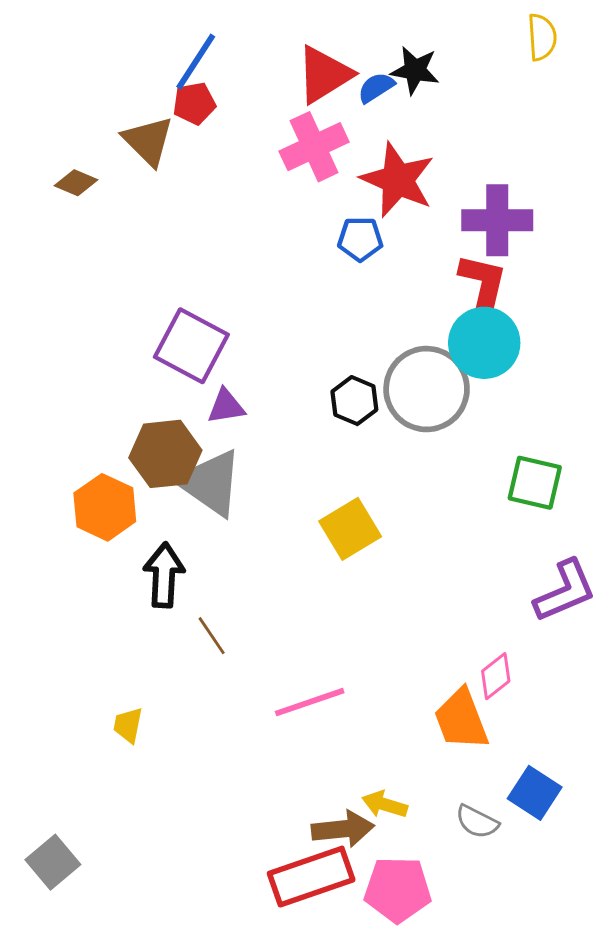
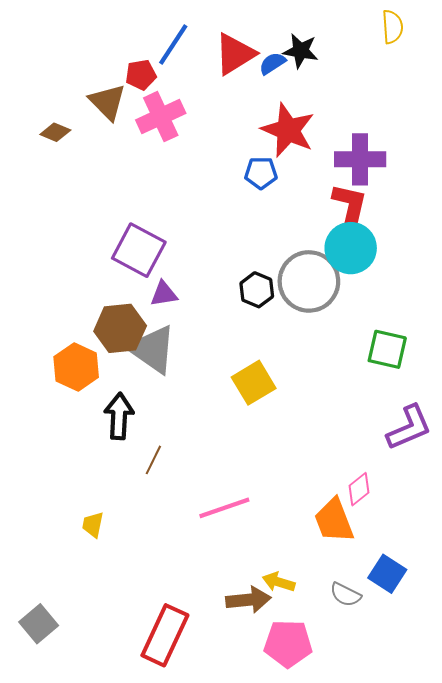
blue line: (196, 62) -> (173, 45), moved
pink cross: (314, 147) -> (161, 117), moved
brown line: (212, 636) -> (153, 460), turned 60
red rectangle: (311, 877) -> (165, 635), moved, turned -46

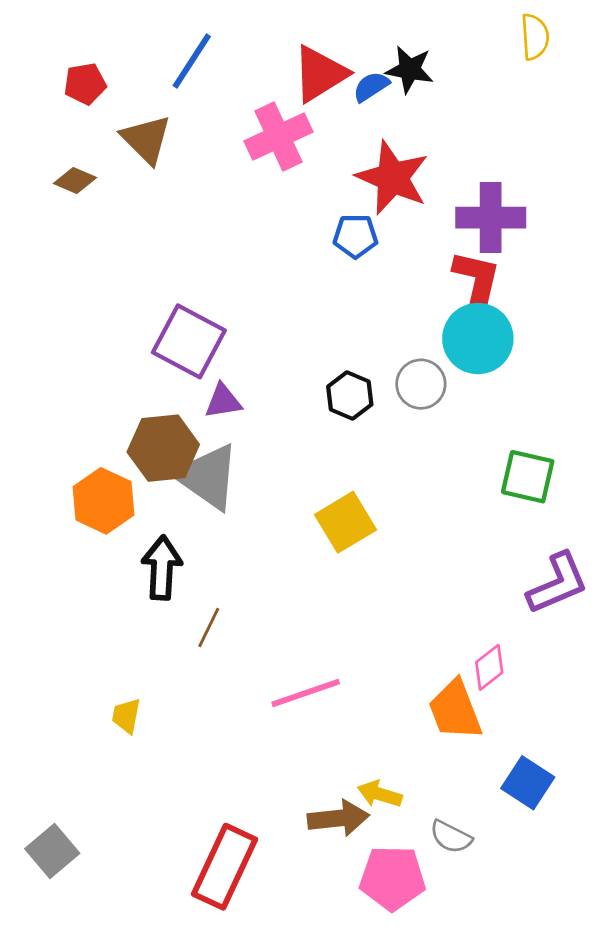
blue line: (173, 45) -> (192, 61), moved
red pentagon: (141, 75) -> (85, 84), moved
pink cross: (161, 117) -> (279, 136), moved
gray circle: (309, 281) -> (421, 384), size x0.6
gray semicircle: (345, 595) -> (451, 837), moved

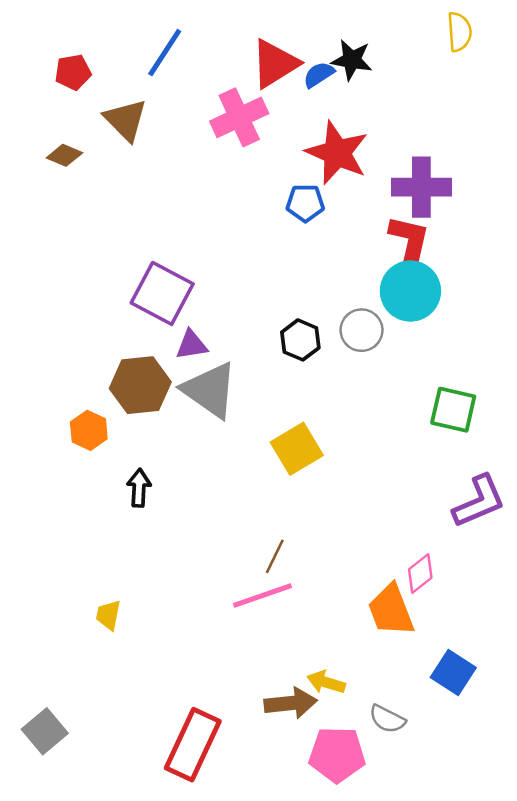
gray triangle: (207, 477) -> (210, 390), moved
orange hexagon: (103, 501) -> (89, 430), size x0.7
black arrow: (162, 568) -> (139, 488), size x0.7
brown line: (209, 628) -> (275, 556), moved

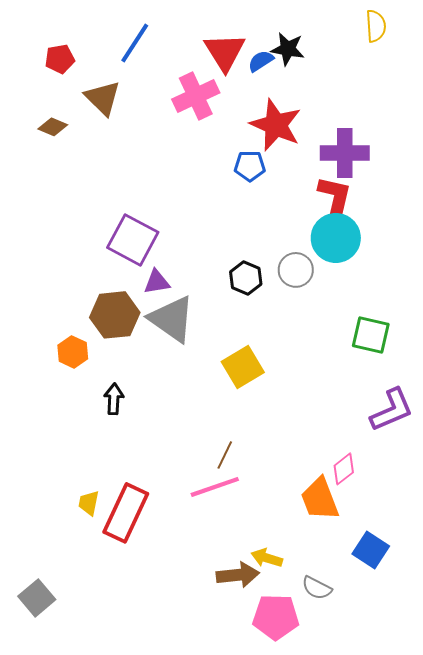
red triangle: (275, 64) -> (225, 52), turned -30
red rectangle: (193, 745) -> (126, 513), moved

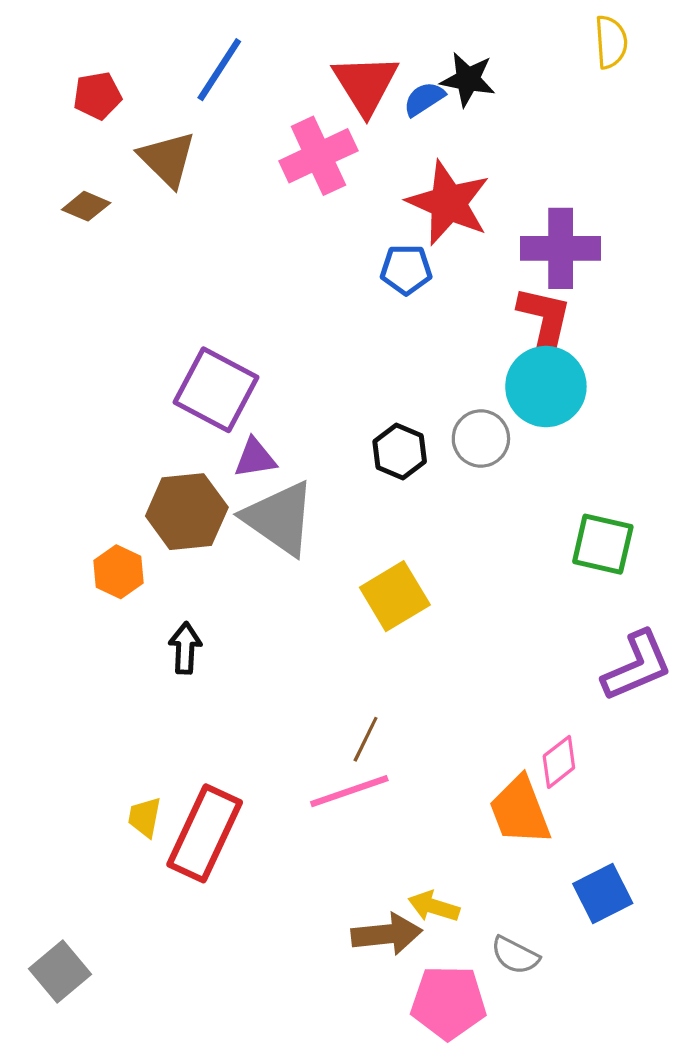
blue square: (371, 550) -> (603, 894), turned 30

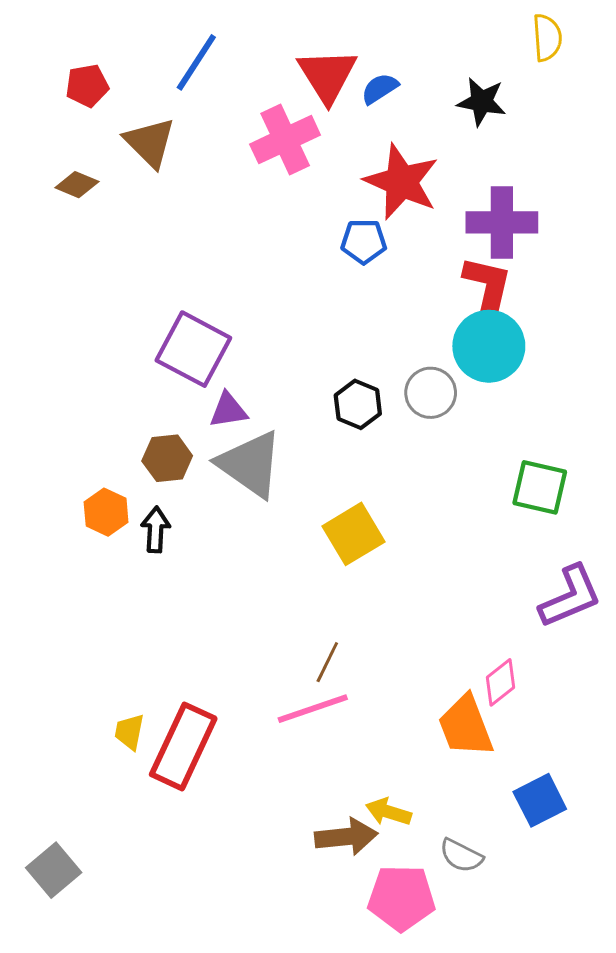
black star: (468, 79) -> (482, 102), moved
brown hexagon: (187, 512) -> (167, 458), size x0.7
black arrow: (185, 648) -> (156, 530), moved

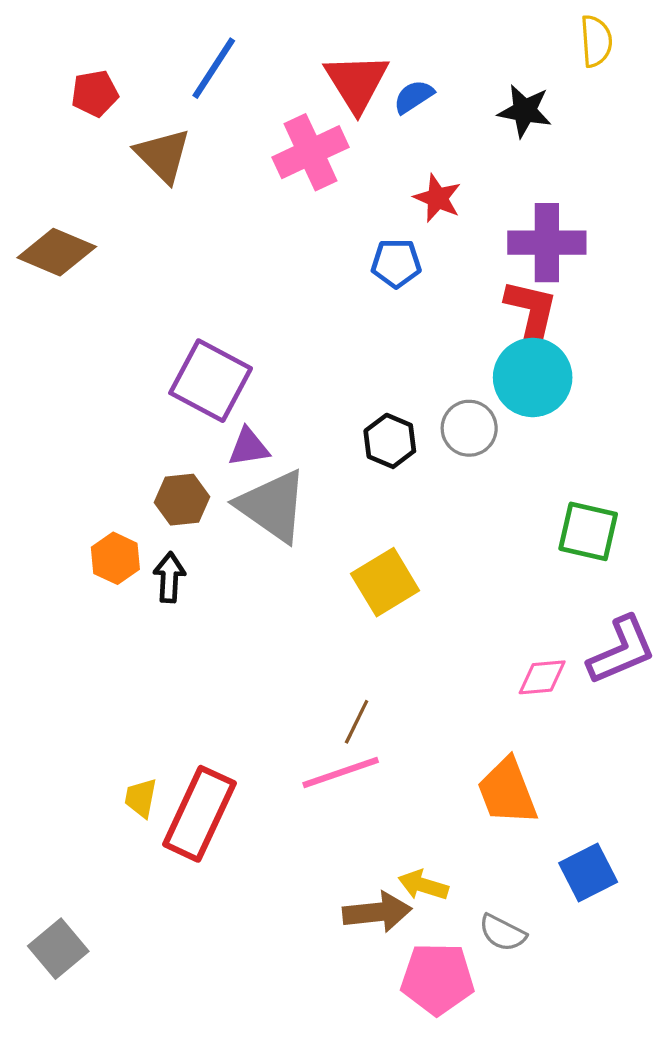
red star: (402, 182) -> (437, 198), size x0.6
brown diamond: (77, 185) -> (57, 252), moved, size x1.6
pink diamond: (500, 682) -> (542, 677), moved, turned 33

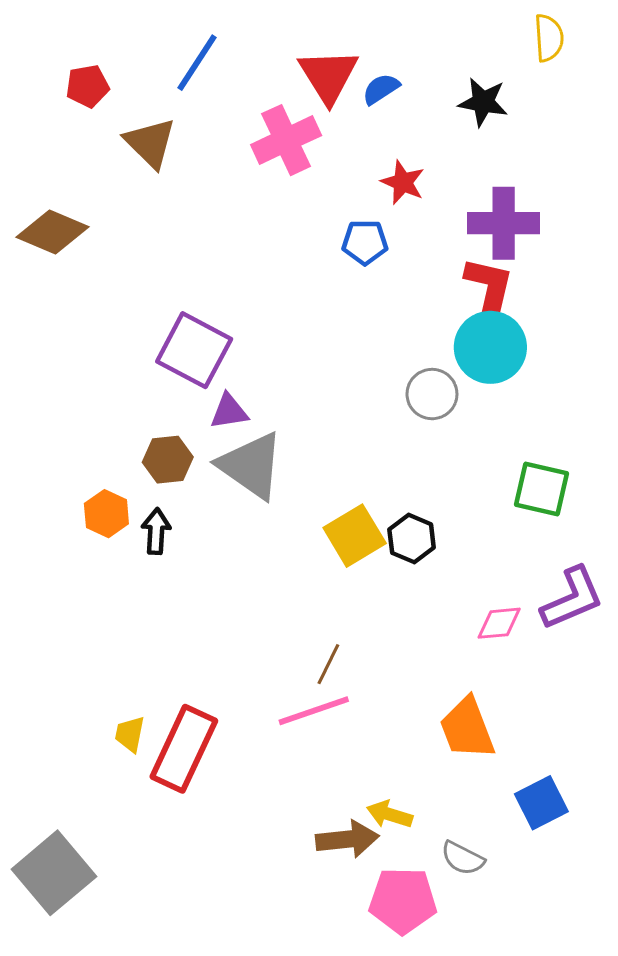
black hexagon: (390, 441) -> (412, 539), moved
gray square: (58, 949) -> (54, 873), size x1.5

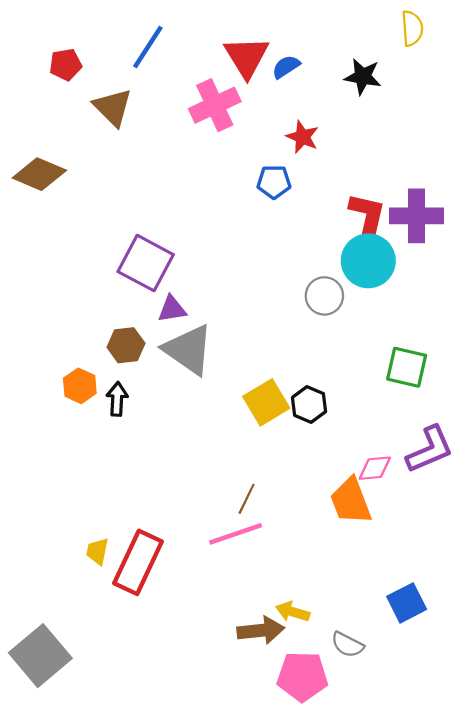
purple cross: (504, 223) -> (417, 216), moved
orange trapezoid: (467, 728) -> (351, 501), moved

